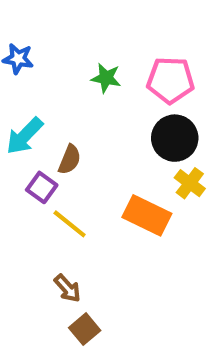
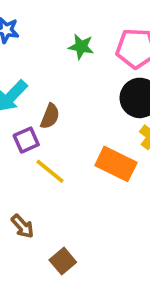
purple square: (42, 187) -> (26, 140), turned 30
brown arrow: (67, 288) -> (23, 226), moved

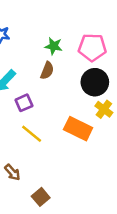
brown semicircle: (50, 116) -> (47, 71), moved
purple square: (26, 140) -> (24, 103), moved

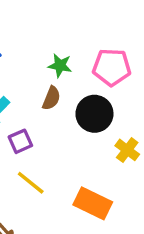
black circle: (95, 82) -> (94, 114), moved
orange rectangle: (78, 129) -> (93, 203), moved

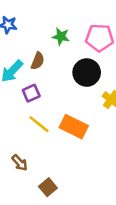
brown semicircle: (51, 98) -> (38, 61), moved
orange rectangle: (93, 203) -> (74, 127), moved

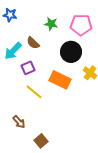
brown semicircle: (38, 61) -> (33, 43), turned 112
orange rectangle: (74, 127) -> (60, 80), moved

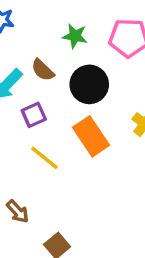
black circle: (71, 52) -> (89, 84), moved
orange rectangle: (60, 80) -> (91, 136), turned 30

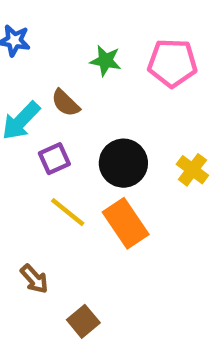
black circle: (89, 84) -> (123, 163), moved
orange rectangle: (91, 136) -> (126, 223), moved

